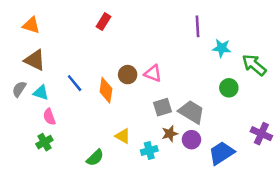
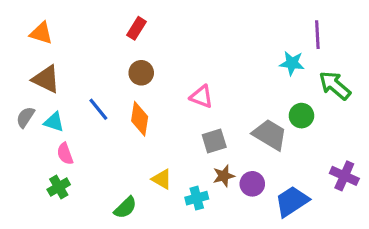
purple line: (198, 26) -> (317, 35), moved
brown circle: (128, 75) -> (141, 73), moved
gray trapezoid: (191, 112) -> (270, 135), moved

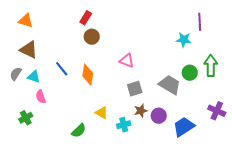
brown circle: (141, 73) -> (92, 37), moved
green arrow: (335, 85) -> (211, 66), moved, turned 50
green cross: (59, 187) -> (26, 118), moved

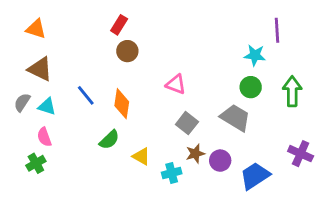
green circle: (190, 73) -> (251, 87), moved
gray square: (135, 89) -> (187, 123), turned -35
pink semicircle: (41, 97) -> (44, 137), moved
green semicircle: (79, 131) -> (109, 140), moved

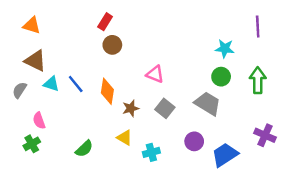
purple line: (277, 30) -> (258, 27), moved
cyan triangle: (47, 106) -> (51, 84), moved
green semicircle: (109, 140) -> (84, 149), moved
brown star: (195, 154) -> (131, 108), moved

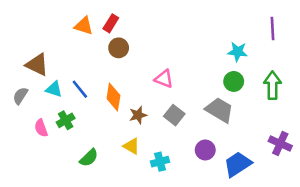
orange triangle: (32, 25) -> (84, 26), moved
green cross: (32, 144) -> (66, 120), moved

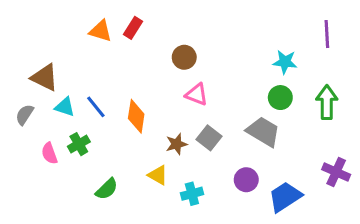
brown circle: (119, 48) -> (184, 57), moved
brown star: (138, 115) -> (176, 144), moved

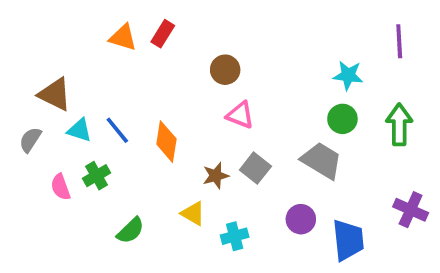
blue trapezoid: (285, 197) -> (348, 240), turned 117

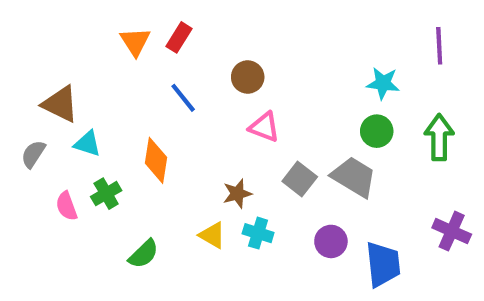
orange triangle: (123, 38) -> (135, 42), turned 40
blue line: (117, 130) -> (183, 98), moved
orange diamond: (166, 142) -> (156, 160), moved
gray square: (255, 168) -> (300, 179), moved
cyan cross: (235, 236) -> (258, 233), moved, turned 32

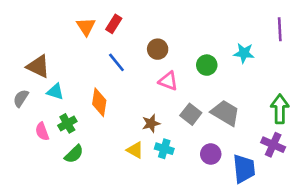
green circle: (377, 131) -> (207, 65), moved
green arrow: (439, 137) -> (280, 109), moved
purple cross: (452, 231) -> (273, 145), moved
green semicircle: (144, 254) -> (74, 154), moved

